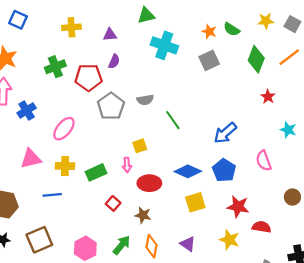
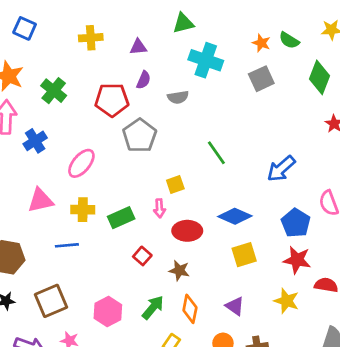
green cross: (55, 67) -> (54, 91), moved, turned -30
gray semicircle: (145, 100) -> (178, 97), moved
blue pentagon: (224, 170) -> (296, 223), moved

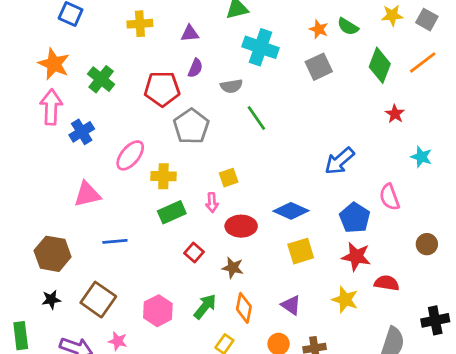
green line: (216, 153) -> (256, 118), moved
yellow cross: (83, 210) -> (163, 176), moved
brown square: (51, 301) -> (98, 300), turned -32

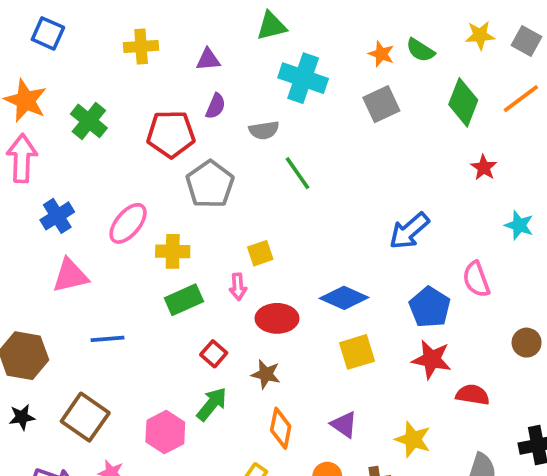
blue cross: (82, 132) -> (57, 216), moved
yellow star: (345, 300) -> (413, 439), moved
green arrow: (205, 307) -> (212, 404), moved

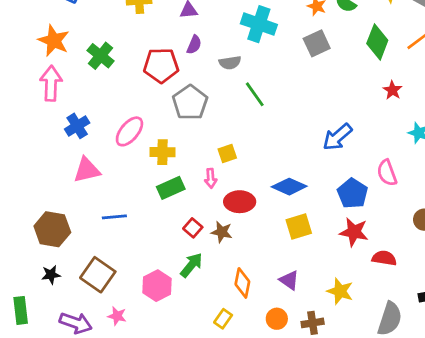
brown star: (266, 374) -> (222, 232), moved

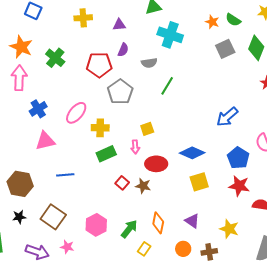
gray square: (317, 43) -> (225, 49), moved
green line: (255, 94) -> (167, 86), turned 66
green arrow: (191, 265) -> (129, 229), moved

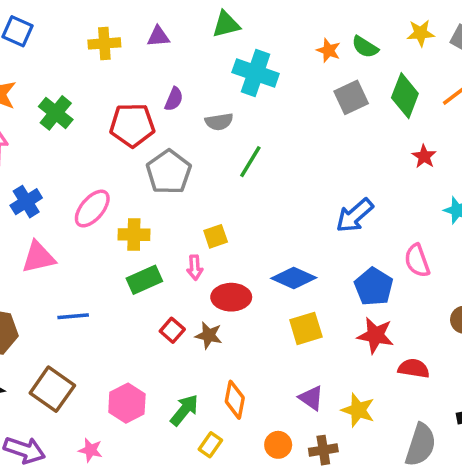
purple triangle: (119, 25) -> (158, 37), moved
purple triangle: (192, 221) -> (311, 398), moved
pink star: (67, 247) -> (90, 450), moved

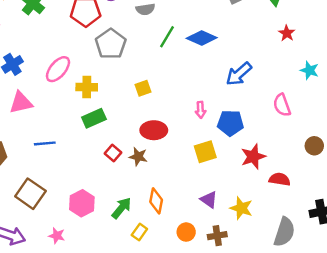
pink arrow: (195, 268) -> (201, 110), moved
blue diamond: (294, 278) -> (202, 38), moved
blue pentagon: (374, 287) -> (230, 123), moved, turned -30
red star: (375, 335) -> (253, 157), turned -30

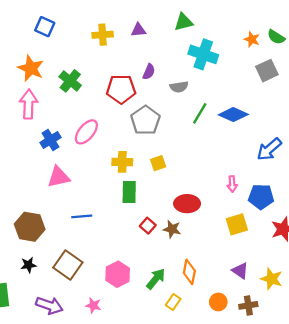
pink ellipse: (58, 69) -> (86, 132), moved
yellow square: (143, 88) -> (158, 163), moved
green rectangle: (94, 118) -> (129, 192), turned -65

